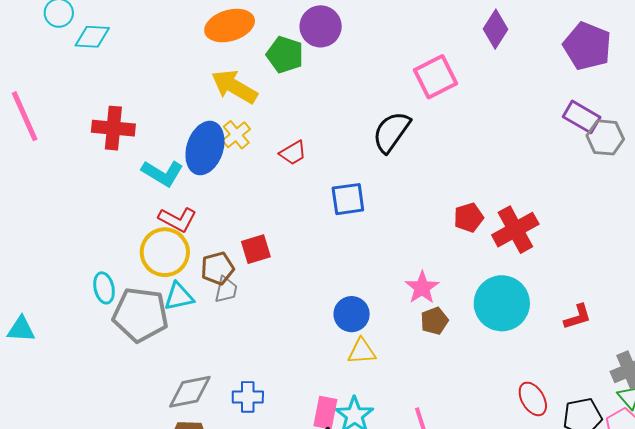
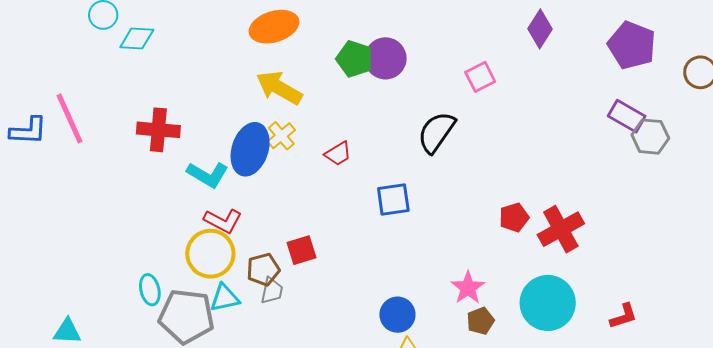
purple circle: (321, 26) -> (386, 58), moved
green pentagon: (285, 55) -> (355, 59), moved
pink square: (436, 77) -> (480, 77), size x0.7

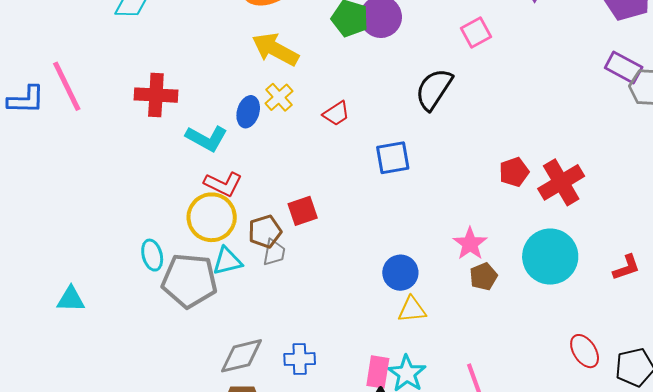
blue ellipse: (250, 149) -> (248, 112), size x0.6

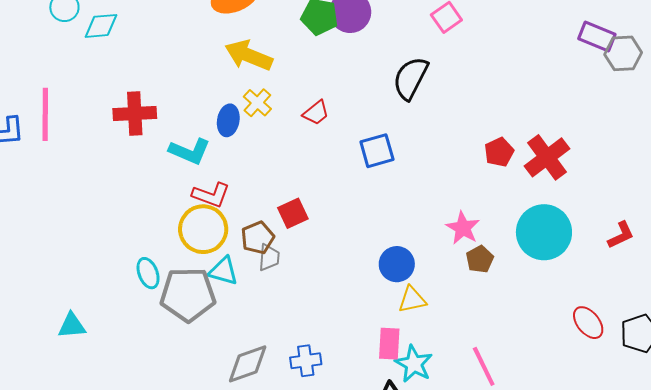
pink line: (67, 86) -> (45, 114), turned 32
cyan triangle: (227, 261) -> (223, 271), turned 36
pink rectangle: (378, 372) -> (389, 344), moved

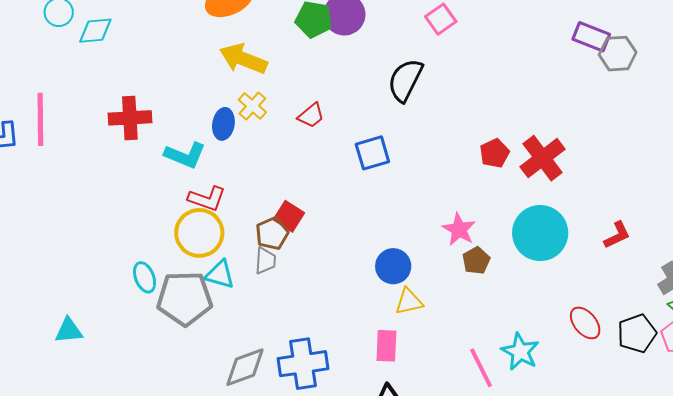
red square: (293, 213) -> (289, 216), turned -32
brown pentagon: (258, 238) -> (272, 234), moved
blue cross: (306, 361) -> (303, 364), size x1.6
cyan star: (414, 364) -> (520, 352), moved

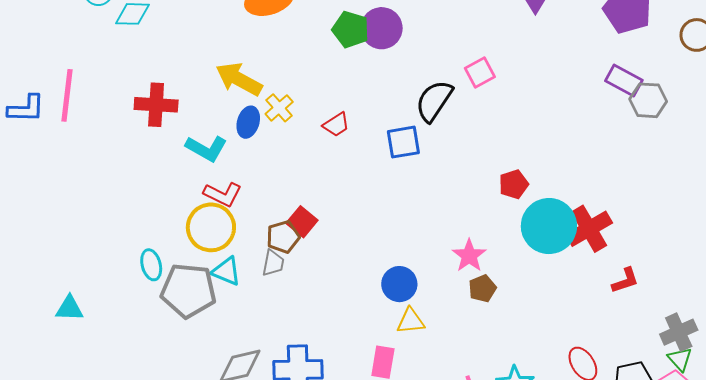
pink square: (441, 19) -> (480, 73), moved
yellow arrow: (243, 59) -> (239, 79), moved
blue square: (372, 153) -> (403, 142), moved
red cross: (543, 158) -> (589, 229), moved
cyan circle: (540, 233) -> (549, 226), moved

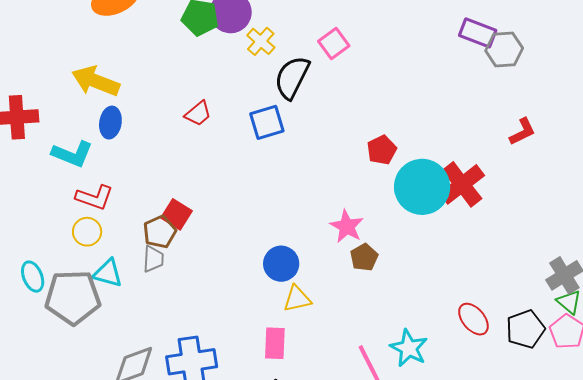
yellow cross: (279, 108) -> (261, 41), moved
yellow circle: (211, 227) -> (87, 232), size x0.6
red L-shape: (625, 280) -> (522, 132), moved

